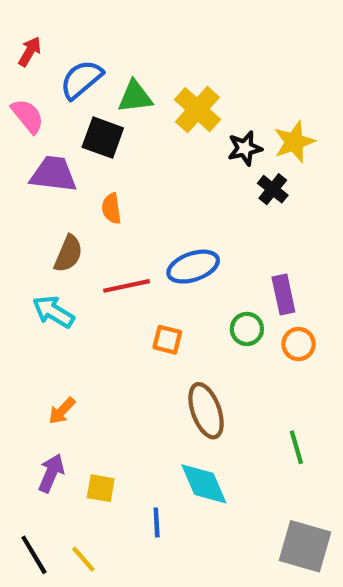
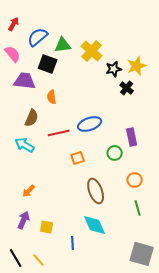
orange square: (167, 340) -> (78, 158), turned -32
orange circle: (299, 344) -> (135, 180), moved

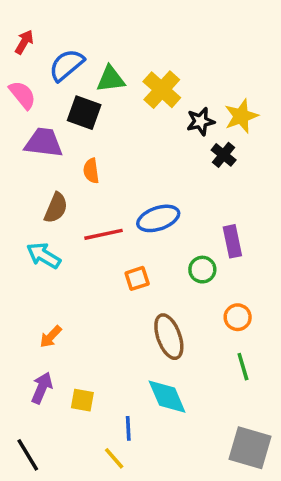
yellow line: (39, 260) -> (114, 458), moved

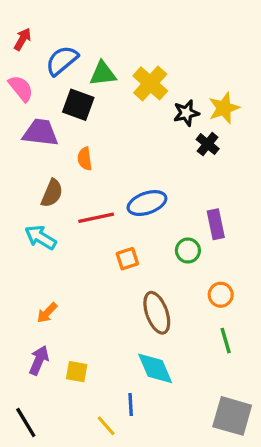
blue line: (128, 428) -> (131, 404), moved

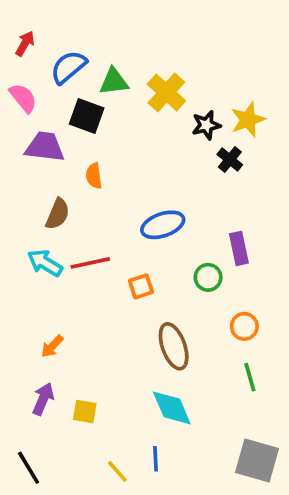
red line: (96, 218) -> (90, 263), moved
blue line: (131, 404) -> (155, 459), moved

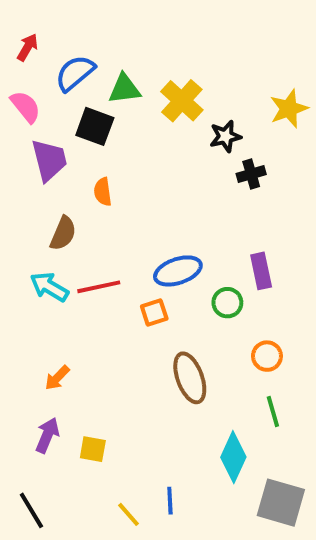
yellow star: (248, 120) -> (289, 109), moved
purple trapezoid: (45, 147) -> (49, 160), turned 69
black cross: (230, 160) -> (251, 174), turned 35
blue ellipse: (163, 225) -> (178, 271), moved
cyan diamond: (172, 408) -> (233, 457), moved, turned 48

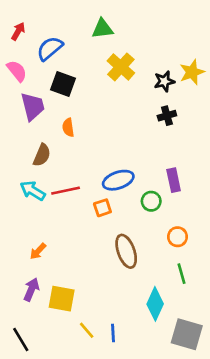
green triangle: (124, 89) -> (102, 29), moved
black star: (225, 136) -> (164, 81), moved
yellow square: (93, 449) -> (62, 299), size x1.5
yellow line: (128, 514) -> (87, 330), moved

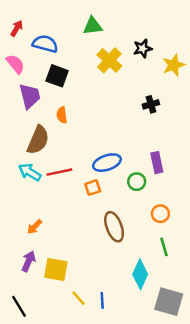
blue semicircle: (50, 48) -> (45, 44), turned 55
black star: (164, 81) -> (143, 48), moved
brown semicircle: (42, 155) -> (38, 140), size x1.4

